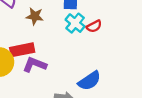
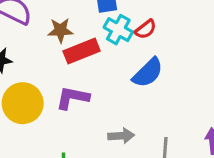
red rectangle: (22, 50) -> (82, 51), moved
blue semicircle: (89, 81) -> (148, 73), moved

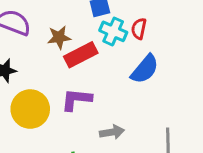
red semicircle: (146, 29) -> (139, 29), turned 145
gray arrow: (121, 136) -> (112, 132), moved

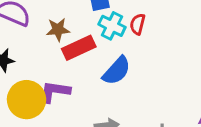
blue semicircle: (145, 69) -> (117, 71), moved
purple L-shape: (76, 99) -> (55, 92), moved

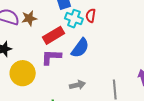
brown star: (58, 30) -> (29, 18), moved
purple L-shape: (55, 92) -> (51, 57), moved

